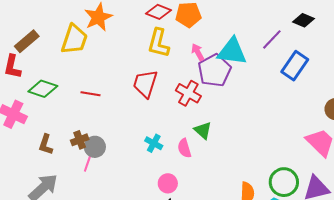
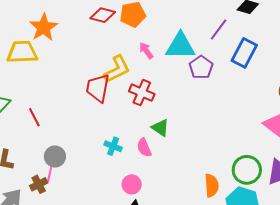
yellow trapezoid: (74, 39) -> (22, 52), turned -104
yellow L-shape: (159, 43) -> (117, 69), moved, turned -124
purple pentagon: (215, 70) -> (201, 67), moved, size x0.7
red line: (91, 94) -> (34, 117), moved, turned 60
brown cross: (80, 140) -> (39, 184), moved

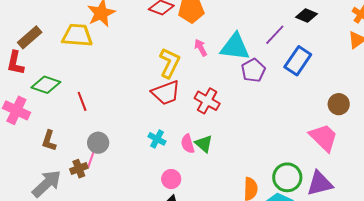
yellow L-shape: (117, 69) -> (170, 63), turned -44
red trapezoid: (98, 88) -> (166, 93), moved, turned -128
red cross: (142, 93) -> (207, 101), moved
green triangle: (160, 128) -> (204, 144), moved

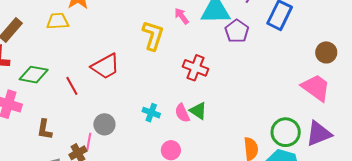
yellow trapezoid: (77, 35) -> (58, 21), size x0.7
red trapezoid: (166, 93) -> (105, 66), moved
gray circle: (98, 143) -> (104, 124), moved

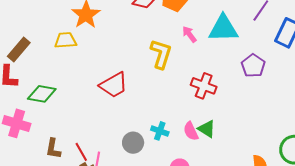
purple pentagon: (237, 31) -> (253, 66), moved
red line: (72, 86) -> (81, 152), moved
gray circle: (104, 124) -> (133, 143), moved

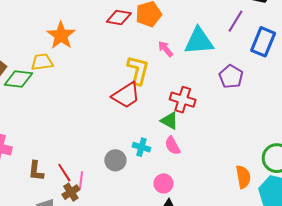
red trapezoid: (114, 85) -> (126, 95), moved
green diamond: (42, 94) -> (18, 79), moved
green triangle: (207, 129) -> (169, 121), moved

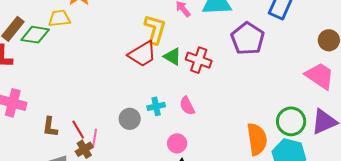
purple pentagon: (231, 77) -> (248, 39), size x1.4
green triangle: (169, 121) -> (172, 56), moved
cyan cross: (141, 147) -> (156, 106), turned -30
orange semicircle: (243, 177) -> (257, 139), size x1.4

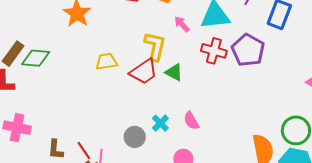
yellow trapezoid: (59, 18) -> (106, 62), moved
red cross: (199, 60) -> (214, 51), moved
cyan cross: (156, 106) -> (160, 123), turned -30

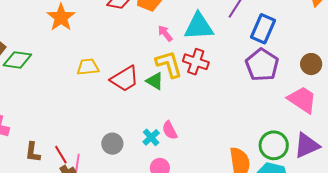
yellow L-shape: (155, 46) -> (169, 64), moved, turned -32
purple pentagon: (248, 50) -> (262, 65), moved
cyan cross: (160, 123) -> (151, 137), moved

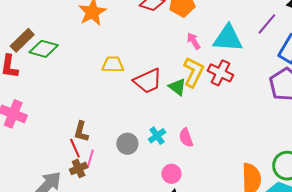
yellow L-shape: (169, 64) -> (193, 72), turned 36
cyan cross: (151, 137) -> (157, 136), moved
brown L-shape: (33, 152) -> (81, 132), moved

